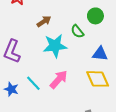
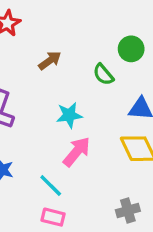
cyan star: (55, 46) -> (69, 115), moved, size x0.7
cyan line: (33, 83) -> (51, 185), moved

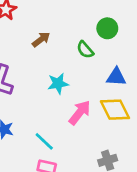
pink arrow: (77, 152) -> (80, 113), moved

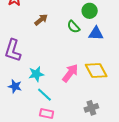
blue triangle: (116, 77) -> (96, 33), moved
cyan star: (58, 84) -> (36, 74), moved

